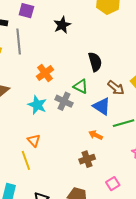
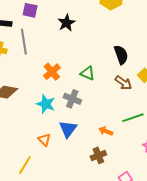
black semicircle: (95, 62) -> (121, 55), moved
green triangle: (81, 86) -> (88, 73), moved
blue triangle: (102, 106) -> (68, 129), moved, turned 36
yellow line: (26, 160) -> (25, 165), moved, turned 54

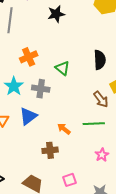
brown arrow: (123, 83) -> (101, 99), moved
gray cross: (72, 99) -> (41, 89), turned -30

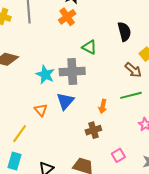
orange cross: (29, 57) -> (67, 17), moved
gray cross: (41, 89) -> (72, 72), size x1.4
orange arrow: (64, 129) -> (103, 106), turned -104

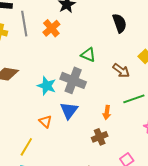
orange cross: (67, 17) -> (51, 28), moved
black semicircle: (124, 32) -> (119, 23), moved
brown arrow: (133, 70) -> (121, 71), moved
gray cross: (72, 72) -> (73, 80), turned 30

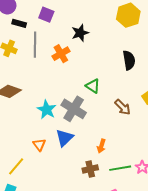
green line: (134, 99) -> (120, 168), moved

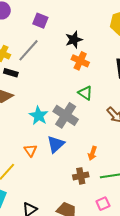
black rectangle: (19, 23) -> (11, 73), moved
gray line: (35, 45) -> (28, 50), turned 40
orange cross: (61, 54) -> (80, 61), moved, turned -36

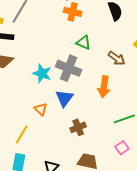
orange arrow: (92, 153) -> (104, 87), moved, size x1.5
brown cross: (81, 176) -> (78, 127), moved

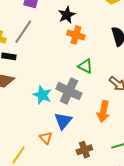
orange triangle: (41, 109) -> (46, 138), moved
brown cross: (78, 127) -> (84, 150), moved

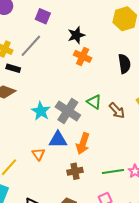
green triangle: (85, 66) -> (94, 102), moved
orange arrow: (103, 111) -> (83, 143), moved
blue triangle: (63, 121) -> (58, 140), turned 42

